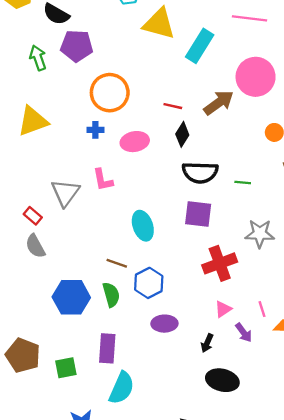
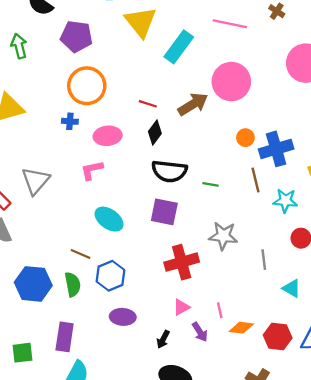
yellow triangle: (159, 24) -> (141, 22), turned 32
purple pentagon: (77, 46) -> (76, 36), moved
pink L-shape: (103, 180) -> (92, 170), moved, turned 85
cyan ellipse: (143, 226) -> (109, 219), turned -40

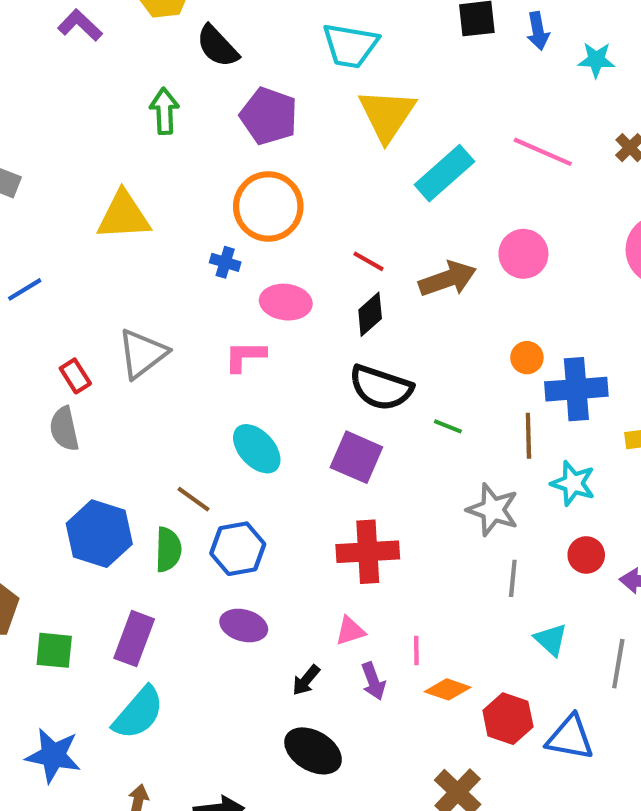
pink circle: (231, 82) -> (523, 254), size x0.7
gray star: (223, 236) -> (493, 510), moved

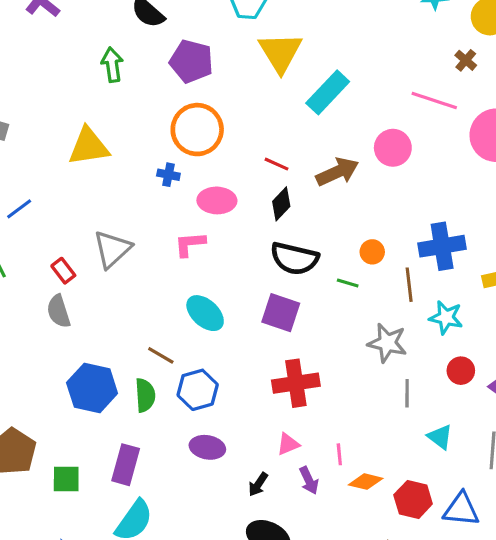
pink line: (543, 152) -> (434, 101), moved
orange circle: (527, 358) -> (372, 252), moved

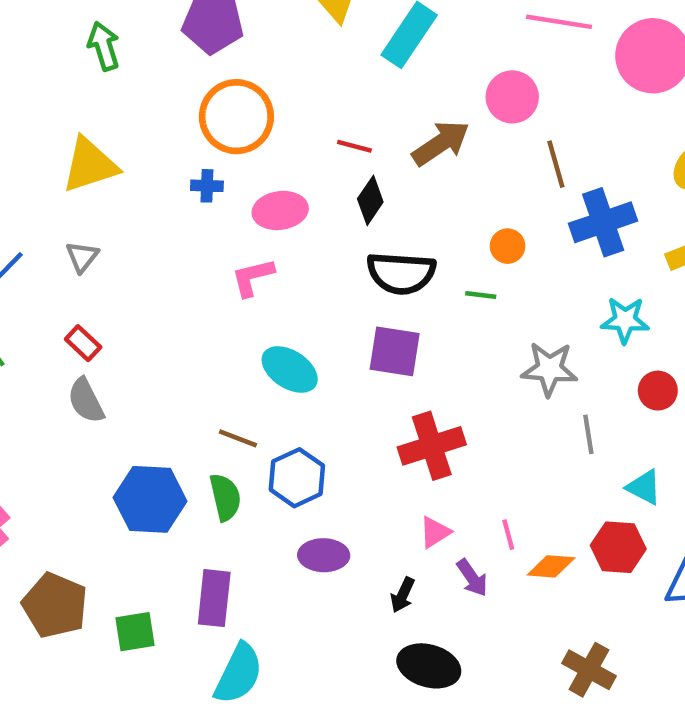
gray triangle: (112, 249) -> (82, 257), moved, size x0.6
brown line: (409, 285) -> (556, 164), moved
red hexagon: (413, 499) -> (618, 547), moved

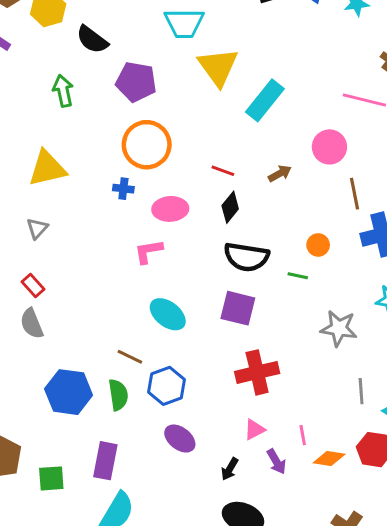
brown arrow: (441, 143) -> (280, 173), size x0.6
gray line: (588, 434) -> (361, 391), moved
purple ellipse: (324, 555) -> (180, 439), turned 32

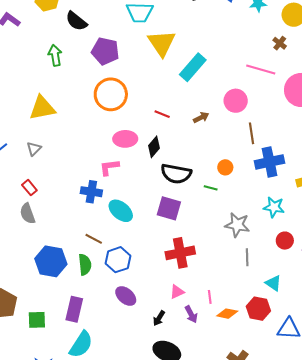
blue cross: (123, 189) -> (91, 192), moved, size x1.5
black diamond: (230, 207) -> (154, 147), moved
gray line: (361, 391) -> (247, 257), moved

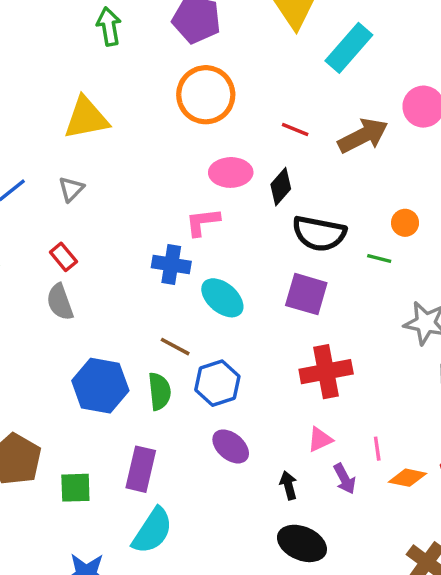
brown arrow: (201, 118) -> (363, 136), size x1.8
black arrow: (159, 318) -> (288, 485), turned 133

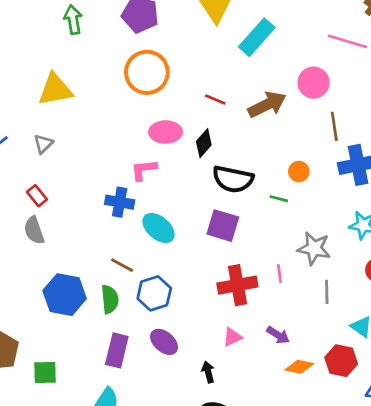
pink line: (377, 449) -> (279, 274), moved
purple rectangle: (141, 469) -> (117, 350), moved
purple arrow: (345, 479) -> (278, 335), moved, turned -30

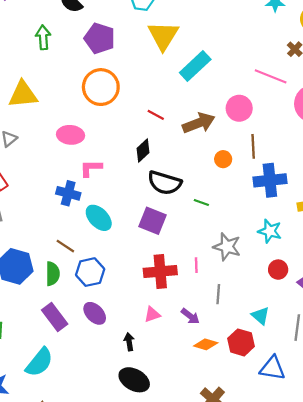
pink ellipse: (166, 132) -> (71, 135), moved
orange circle: (299, 172) -> (223, 159), moved
gray line: (327, 292) -> (218, 294), moved
purple rectangle: (117, 350) -> (55, 317), turned -56

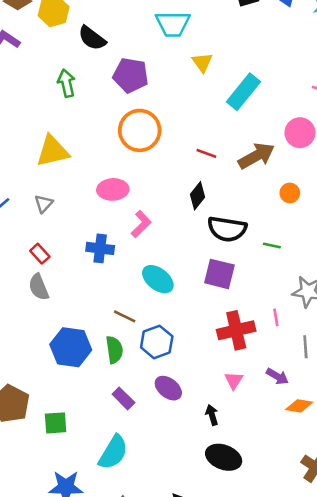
yellow triangle: (163, 36) -> (202, 62), size x0.6
pink L-shape: (91, 168) -> (141, 224), turned 145
blue cross: (68, 193) -> (100, 248), moved
pink triangle: (152, 314) -> (234, 380), turned -30
purple rectangle: (55, 317) -> (123, 398), size x0.7

